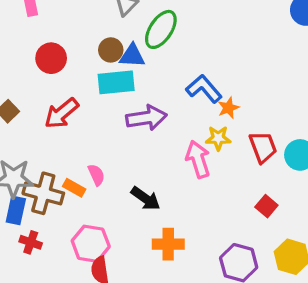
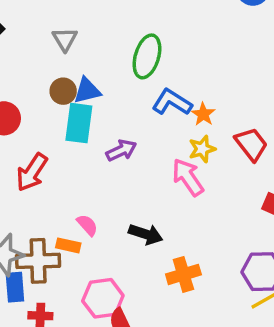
green ellipse: (161, 29) -> (147, 56), moved
cyan rectangle: (116, 82) -> (79, 123), turned -60
purple arrow: (146, 118) -> (121, 150), size x0.7

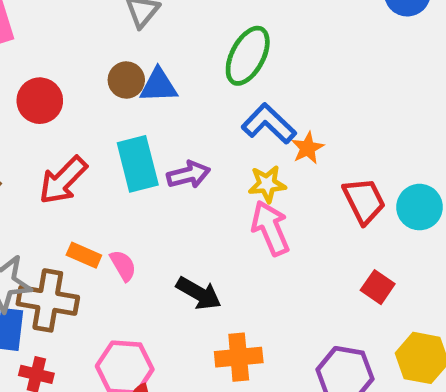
cyan rectangle: (79, 123) -> (138, 164), moved, turned -33
yellow star: (202, 149) -> (267, 184), moved
orange rectangle: (68, 245) -> (84, 255), moved

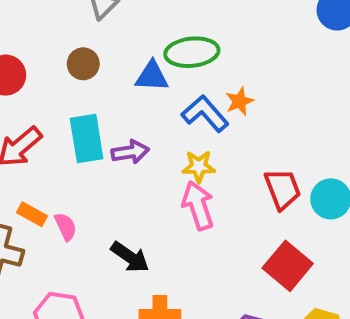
green ellipse: (248, 56) -> (192, 52), turned 51
blue triangle: (159, 86) -> (152, 76), moved
orange star: (308, 148) -> (240, 101), moved
red square: (378, 287) -> (288, 266), size x1.6

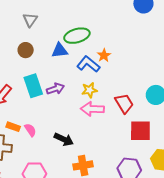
red trapezoid: (283, 189) -> (124, 103), moved
pink arrow: (198, 206) -> (92, 109), turned -60
red square: (288, 266) -> (140, 131), turned -30

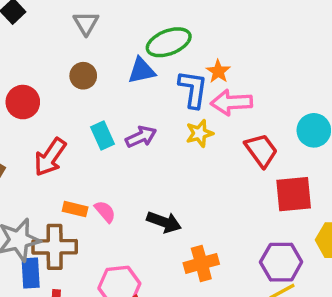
blue L-shape: (88, 64) -> (193, 89), turned 65
cyan rectangle: (33, 86) -> (102, 135), size x0.7
pink arrow: (92, 109) -> (231, 103), moved

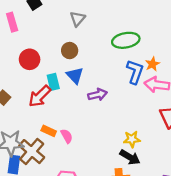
blue triangle: (142, 71) -> (75, 75), moved, turned 48
yellow star: (200, 133) -> (132, 139), moved
cyan rectangle: (102, 135) -> (53, 82), moved
black arrow: (164, 222) -> (130, 157), moved
brown cross: (55, 247) -> (32, 152), turned 30

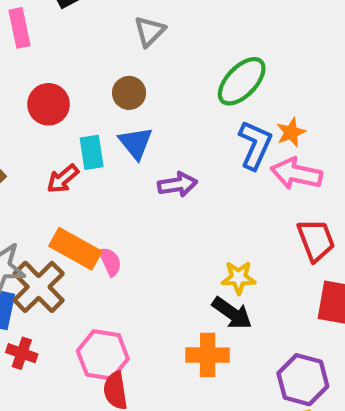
green ellipse: (126, 40) -> (242, 81), turned -40
red arrow: (40, 96) -> (63, 179), size x0.7
orange rectangle: (49, 131) -> (75, 249), size x1.6

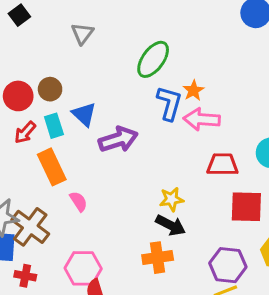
brown circle: (129, 93) -> (50, 89), moved
red arrow: (63, 179) -> (25, 132), moved
purple arrow: (177, 184) -> (118, 139), size x1.4
red trapezoid: (316, 240) -> (223, 165), turned -60
orange rectangle: (75, 249) -> (52, 167), moved, turned 44

